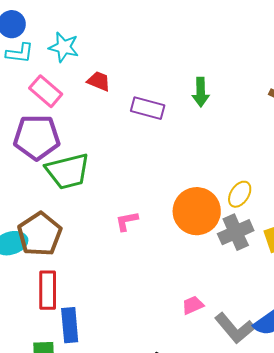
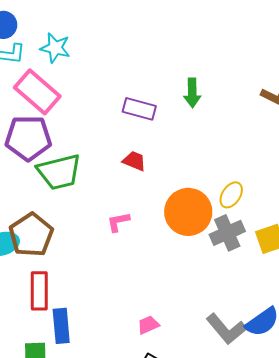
red trapezoid: (99, 81) -> (134, 161), moved
pink rectangle: (46, 91) -> (37, 92), size x1.4
pink trapezoid: (193, 305) -> (148, 325), moved

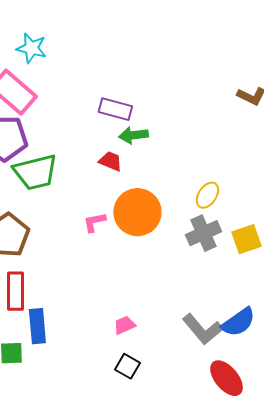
green arrow: (192, 93) -> (133, 135), moved, turned 84
orange circle: (188, 212) -> (137, 212), moved

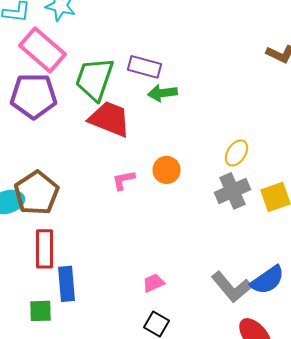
red trapezoid: (110, 161) -> (110, 119), moved, size x1.8
green trapezoid: (35, 172) -> (94, 79), moved, turned 123
orange circle: (137, 212) -> (166, 170), size x0.6

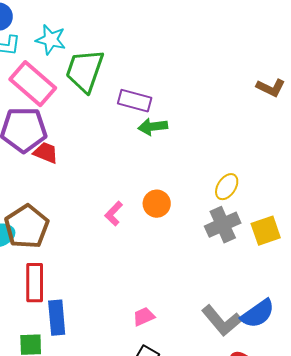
green trapezoid: (94, 79) -> (85, 71), moved
red trapezoid: (110, 119) -> (46, 153), moved, size x0.6
pink L-shape: (124, 180) -> (114, 214), turned -35

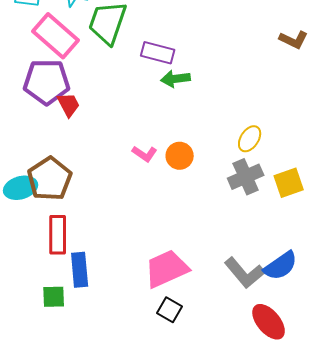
red trapezoid: (46, 153) -> (69, 105), turned 40
pink L-shape: (114, 214) -> (145, 154), moved, turned -100
pink trapezoid: (144, 317) -> (167, 269), size x2.0

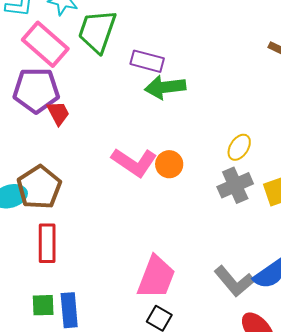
green arrow: (176, 79) -> (165, 87), size x1.4
pink L-shape: (145, 154) -> (134, 162), size x1.8
pink trapezoid: (167, 269) -> (156, 277), turned 135
blue rectangle: (80, 270) -> (69, 310), moved

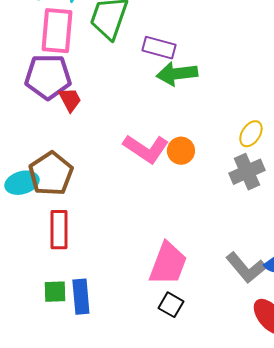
pink rectangle: (45, 44) -> (57, 31), turned 54

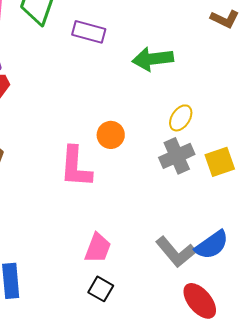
green arrow: (177, 74) -> (153, 59), moved
pink L-shape: (146, 149) -> (76, 167), moved, turned 60
pink trapezoid: (168, 264) -> (98, 248), size x0.7

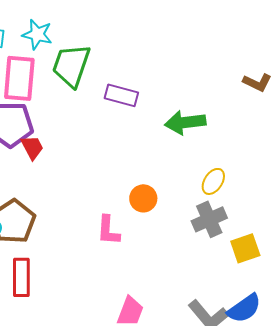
yellow square: (220, 162) -> (245, 248), moved
pink L-shape: (76, 167) -> (108, 230), size x0.7

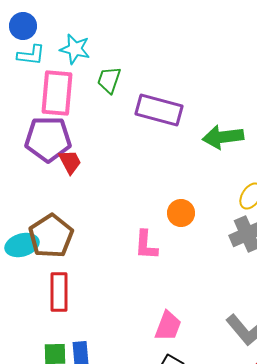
green trapezoid: (71, 65) -> (109, 80), size x0.6
purple rectangle: (121, 95) -> (159, 110), size x1.4

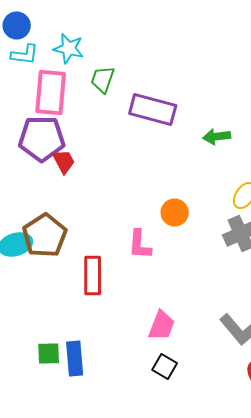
green arrow: (223, 137) -> (217, 136), size x0.7
red rectangle: (59, 292) -> (93, 276), moved

